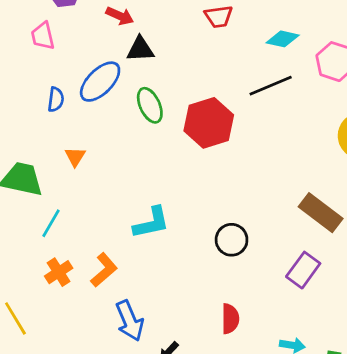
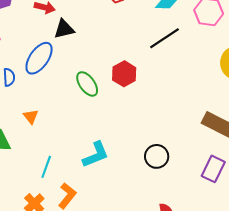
green ellipse: (150, 105) -> (87, 84), moved
red hexagon: (209, 123) -> (124, 74), size x0.7
cyan line: (51, 223) -> (46, 167), moved

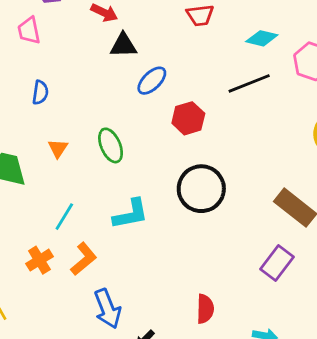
blue ellipse: (39, 58) -> (152, 81), moved, size x0.7
green ellipse: (87, 84) -> (111, 145), moved
black circle: (157, 156) -> (201, 189), moved, size x1.5

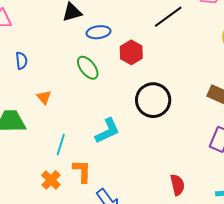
blue ellipse: (152, 81) -> (99, 32), turned 50
green ellipse: (111, 145) -> (88, 68), moved
orange L-shape: (84, 259) -> (82, 171), turned -35

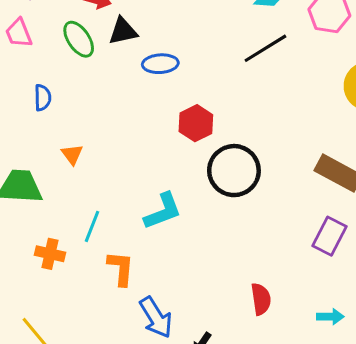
red hexagon: (131, 52) -> (196, 123), moved
green ellipse: (88, 68) -> (79, 39), moved
orange cross: (51, 180) -> (50, 254), moved, turned -36

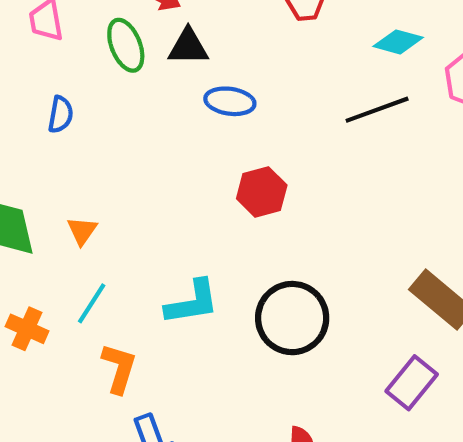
orange triangle: (72, 154) -> (82, 231), moved
black circle: (234, 171) -> (292, 318), moved

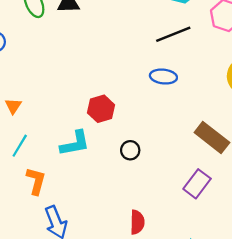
blue ellipse: (230, 101) -> (163, 77), moved
red hexagon: (262, 192) -> (101, 109), moved
black circle: (292, 318) -> (130, 150), size x0.5

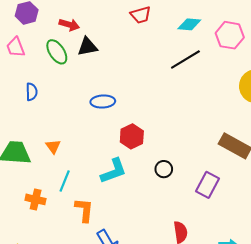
blue ellipse: (163, 77) -> (103, 102), moved
purple rectangle: (197, 184) -> (208, 185), moved

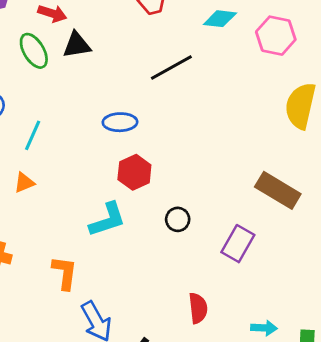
black line: (185, 59) -> (171, 68), moved
blue ellipse: (103, 102) -> (120, 122), moved
orange triangle: (53, 146) -> (24, 183), turned 42
cyan line: (65, 181) -> (33, 135), moved

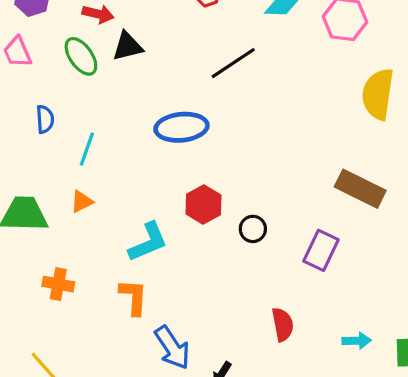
blue ellipse: (120, 122) -> (181, 127), size x1.4
red hexagon: (134, 172) -> (203, 204), moved
cyan L-shape: (107, 220) -> (148, 242), moved

